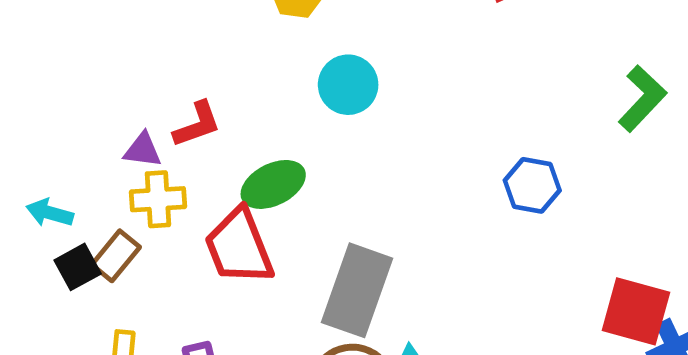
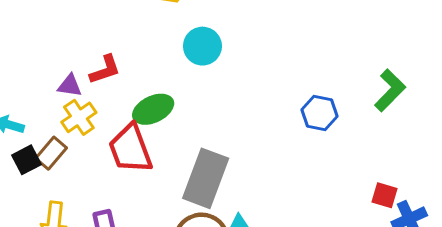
green L-shape: (642, 98) -> (390, 90), moved
yellow cross: (158, 199) -> (79, 117), turned -32
red square: (636, 311) -> (385, 195), size x0.6

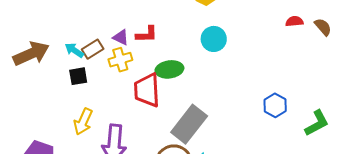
green L-shape: (390, 90) -> (317, 123), moved
brown rectangle: (51, 153) -> (93, 49), moved

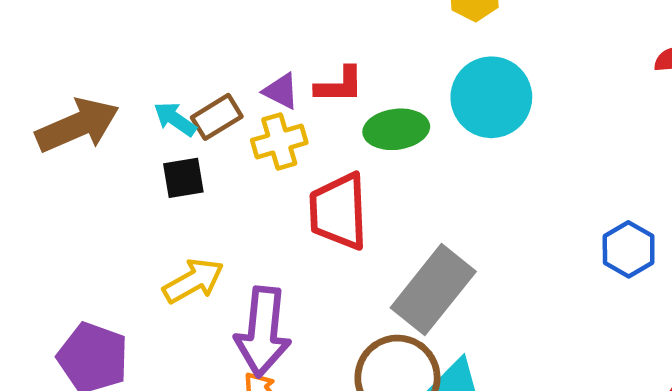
cyan circle: (214, 39) -> (491, 97), size x1.4
green ellipse: (169, 69) -> (396, 129), moved
yellow arrow: (83, 122) -> (193, 281), turned -144

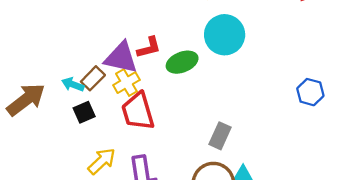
purple triangle: (281, 91) -> (121, 58), size x1.8
red trapezoid: (339, 211) -> (138, 111), moved
gray rectangle: (433, 290) -> (220, 136), size x0.6

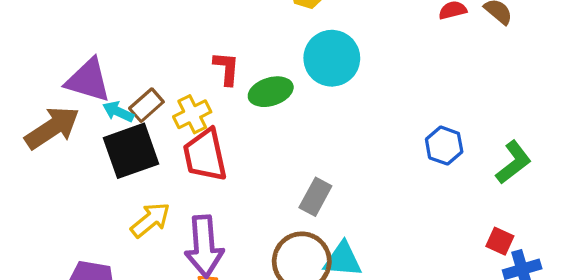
red L-shape: (149, 48) -> (226, 68), turned -75
purple triangle: (121, 58) -> (88, 80), moved
black square: (84, 112) -> (131, 151), size x1.8

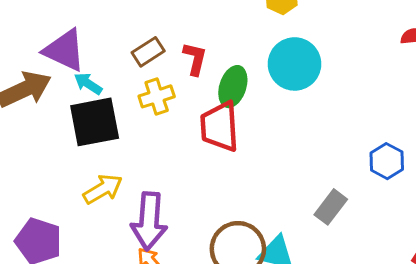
green ellipse: (271, 92) -> (233, 87), turned -63
brown rectangle: (146, 105) -> (148, 52), moved
red trapezoid: (205, 155) -> (220, 127), moved
gray rectangle: (315, 197) -> (331, 207), moved

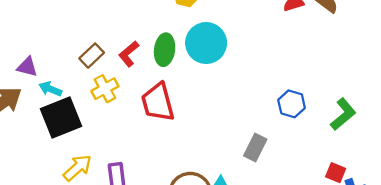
purple triangle: (64, 50) -> (27, 67), size x0.6
red L-shape: (195, 59) -> (129, 54), turned -132
green ellipse: (233, 87) -> (165, 50), moved

